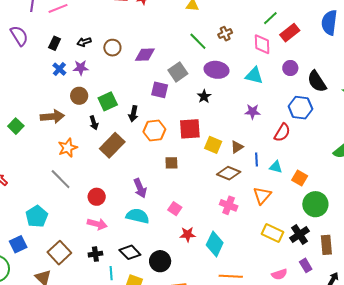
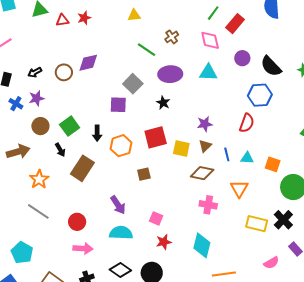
purple diamond: (145, 55) -> (88, 63), moved
purple star: (253, 112) -> (205, 124), moved
red star: (188, 234) -> (164, 242), moved

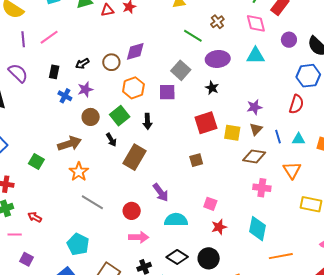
orange hexagon: (121, 146) -> (133, 88), moved
orange star: (39, 179) -> (79, 172), moved
purple arrow: (118, 205) -> (161, 192), moved

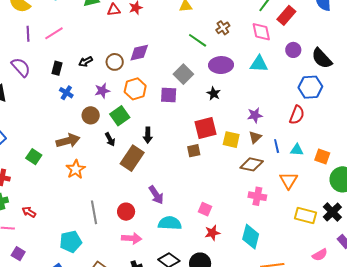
purple star: (85, 89) -> (102, 91), moved
black arrow: (147, 121) -> (148, 135), moved
brown square: (196, 160) -> (194, 151), moved
gray line: (92, 202) -> (94, 212), moved, turned 45
cyan pentagon: (78, 244) -> (71, 242), turned 30

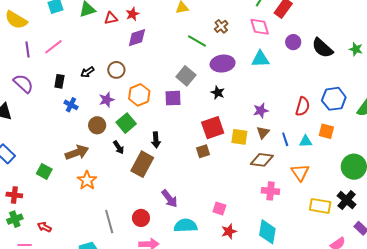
purple diamond: (139, 53) -> (137, 38), moved
blue hexagon: (310, 87) -> (334, 99), moved
orange square: (322, 157) -> (326, 131), moved

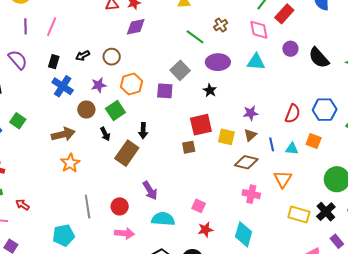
pink line: (53, 47) -> (52, 27), turned -36
blue cross: (71, 105) -> (63, 86), size x1.5
green square: (44, 171) -> (18, 121), moved

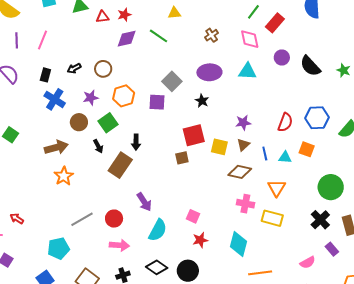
green line: (195, 37) -> (159, 36), moved
gray line: (88, 207) -> (82, 219), turned 70
yellow rectangle: (299, 215) -> (272, 218), moved
cyan semicircle: (163, 219) -> (158, 230), turned 115

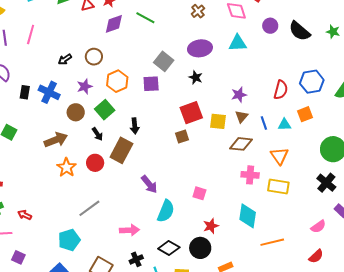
black rectangle: (45, 75) -> (25, 92), moved
orange square: (307, 149) -> (305, 114), turned -35
red circle: (114, 219) -> (95, 163), moved
red star: (200, 240) -> (211, 226), moved

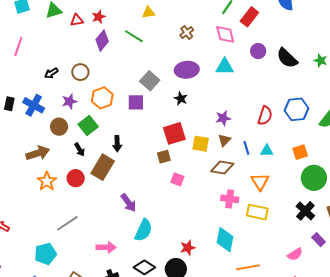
purple diamond: (114, 24) -> (102, 41), turned -35
orange square: (305, 114) -> (300, 152), moved
pink square: (199, 193) -> (177, 179), moved

